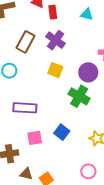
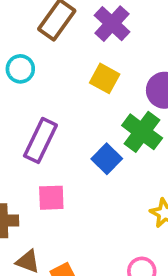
purple rectangle: (25, 108) -> (40, 140), turned -75
blue square: (62, 132) -> (107, 159), moved

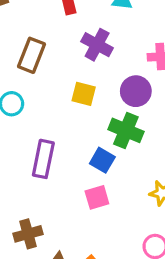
purple cross: (112, 24) -> (97, 45), moved
pink square: (51, 198) -> (97, 197), moved

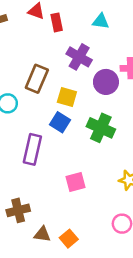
brown rectangle: (31, 55) -> (37, 79), moved
purple circle: (136, 91) -> (106, 82), moved
blue square: (102, 160) -> (60, 122), moved

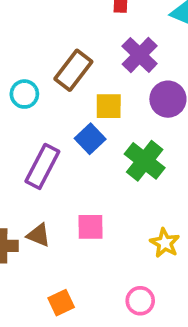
yellow square: (67, 97) -> (109, 106), turned -30
brown triangle: (42, 234) -> (39, 235), moved

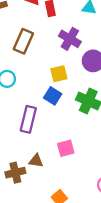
brown rectangle: (73, 70) -> (23, 41), moved

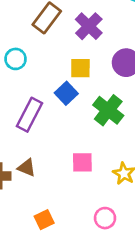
purple cross: (70, 39) -> (89, 26), moved
pink square: (66, 148) -> (82, 162), moved

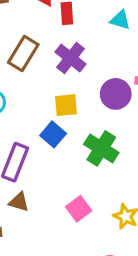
pink square: (82, 162) -> (79, 209), turned -30
brown triangle: (27, 168) -> (19, 202), moved

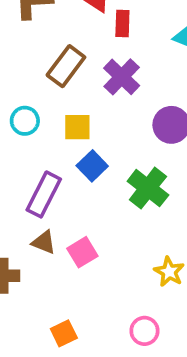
yellow square: (66, 105) -> (77, 127), moved
pink square: (79, 209) -> (82, 252), moved

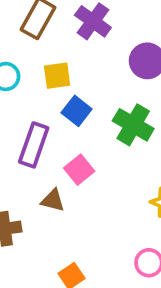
brown triangle: (44, 242) -> (53, 200), moved
pink square: (82, 252) -> (79, 170), moved

